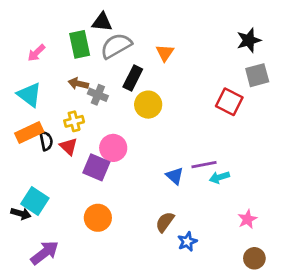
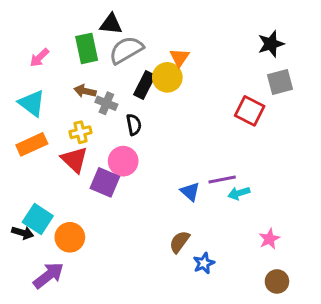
yellow circle: (148, 105) -> (167, 77), moved
black semicircle: (46, 141) -> (134, 125), moved
red triangle: (68, 146) -> (74, 160), size x1.4
orange circle: (98, 218) -> (70, 237), moved

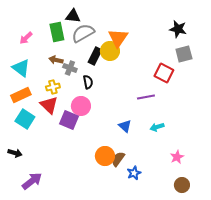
black star: (271, 44) -> (178, 29), turned 30
orange triangle: (179, 58) -> (118, 38), size x1.5
purple line: (222, 179) -> (146, 97), moved
cyan square: (38, 219) -> (25, 119), moved
orange circle: (70, 237) -> (105, 156), moved

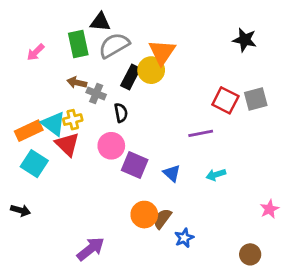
gray square: (184, 54) -> (256, 99), moved
cyan triangle: (21, 68) -> (53, 124), moved
purple square: (69, 120) -> (135, 165), moved
pink star: (177, 157) -> (269, 209), moved
purple arrow: (32, 181) -> (91, 249), moved

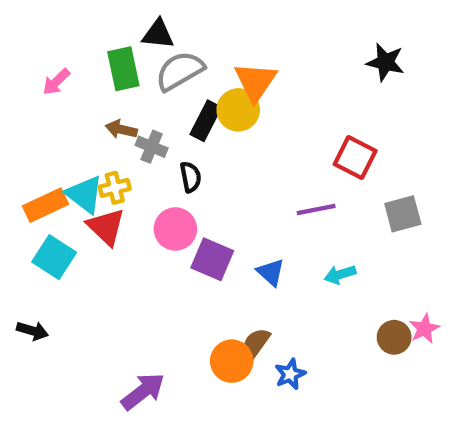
gray square: (256, 99) -> (403, 214), moved
orange circle: (144, 215) -> (232, 361), moved
brown circle: (250, 254) -> (394, 337), moved

